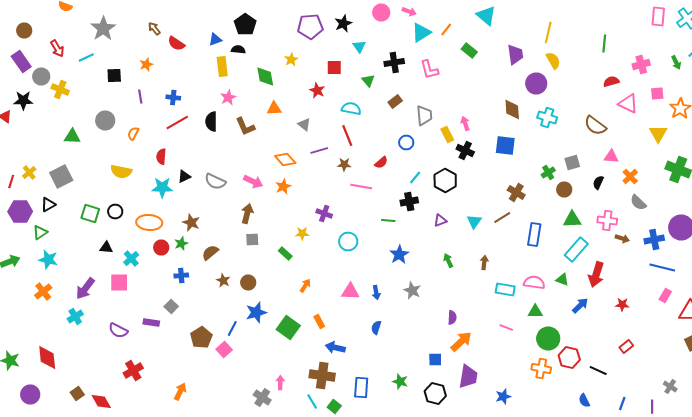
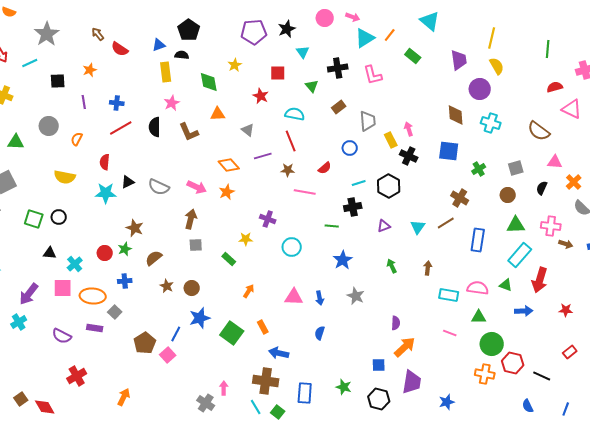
green cross: (548, 172) -> (479, 169), moved
cyan line: (415, 178) -> (359, 183), turned 32
orange ellipse: (149, 222) -> (93, 296), moved
blue arrow: (580, 306) -> (524, 311), turned 42

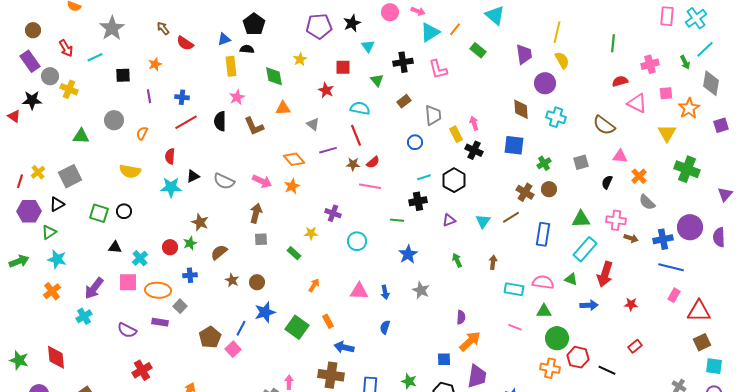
red semicircle: (325, 168) -> (373, 162), moved
brown circle: (508, 195) -> (549, 189), moved

